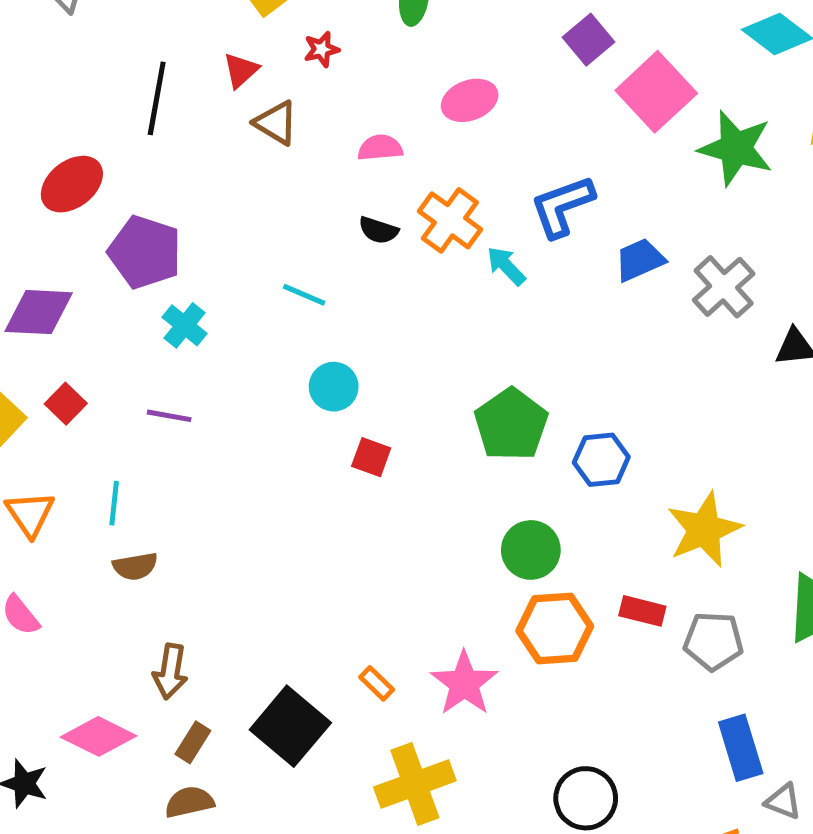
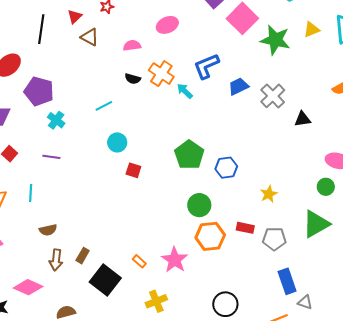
cyan line: (304, 295) -> (104, 106), turned -48
yellow star: (704, 530) -> (269, 194), size x0.6
brown semicircle: (135, 566) -> (48, 230), moved
brown rectangle: (193, 742) -> (83, 256), moved
yellow cross: (415, 784) -> (156, 301), size x0.7

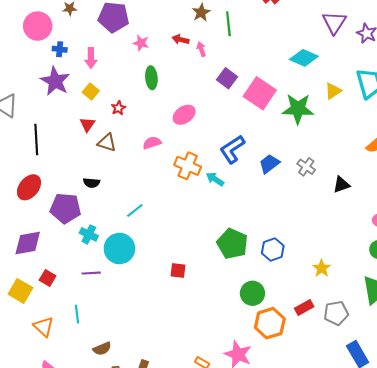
black line: (41, 29) -> (36, 139), moved
black semicircle: (133, 79) -> (92, 183), moved
gray cross: (273, 96) -> (306, 167), size x0.7
cyan circle: (117, 142) -> (119, 248), moved, size x1.5
red rectangle: (245, 228) -> (304, 308), turned -30

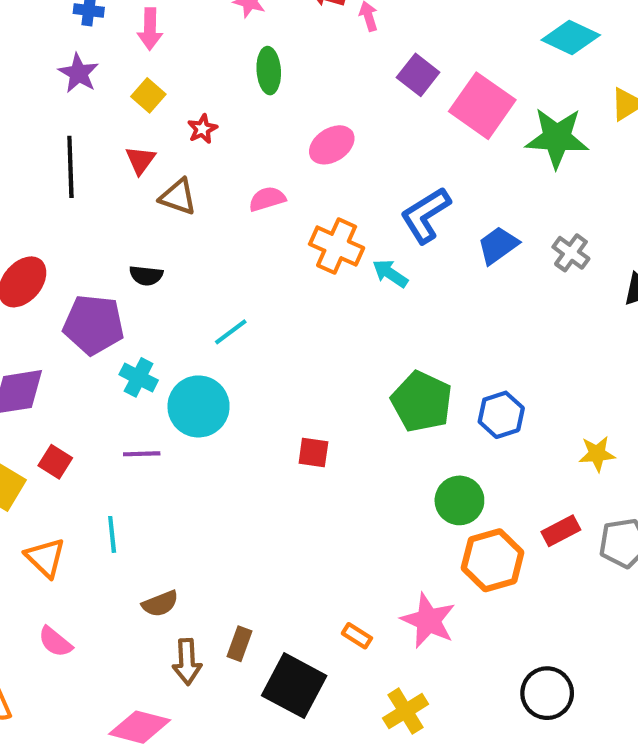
purple star: (55, 81) -> (79, 73), size x0.7
black line: (36, 139) -> (70, 167), moved
yellow star: (322, 268) -> (597, 454), turned 30

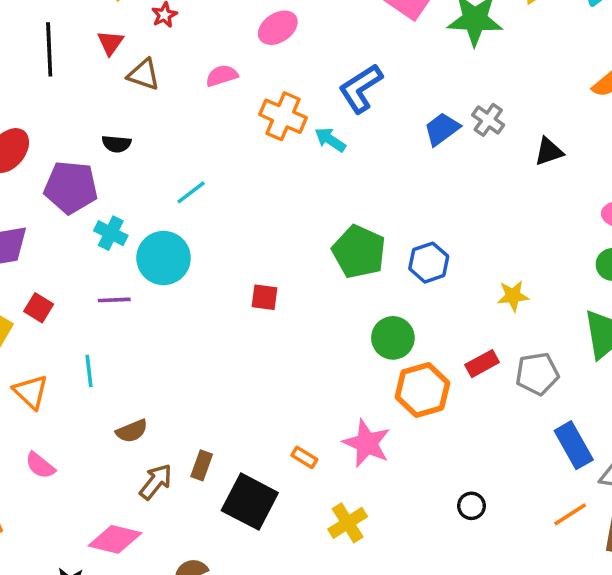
blue trapezoid: (498, 245) -> (442, 129), moved
brown arrow: (187, 662) -> (156, 482), turned -138
black circle: (547, 693) -> (471, 506), size x0.6

